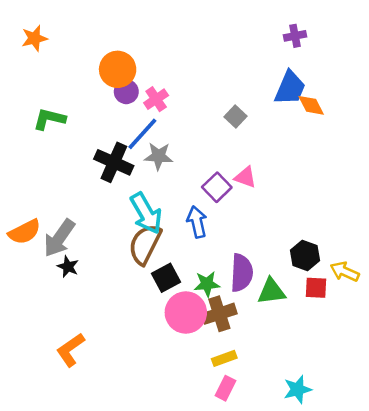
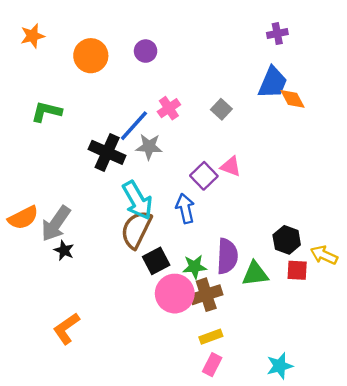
orange circle: (118, 69) -> (91, 56), moved
purple circle: (126, 92) -> (146, 51), moved
pink cross: (156, 99) -> (169, 108), moved

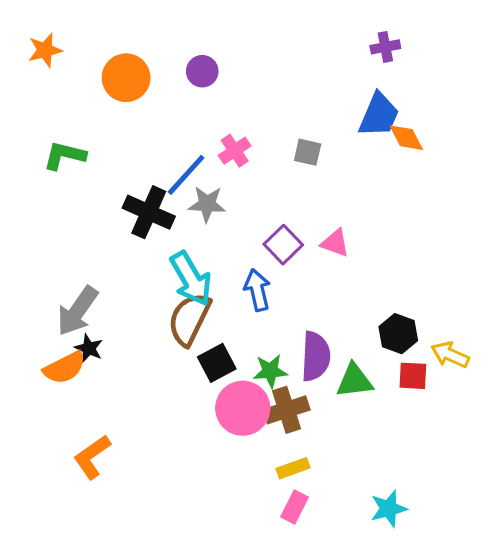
gray square: (221, 109) -> (308, 152), turned -30
pink triangle: (231, 166) -> (335, 243), moved
orange semicircle: (23, 218) -> (64, 368), moved

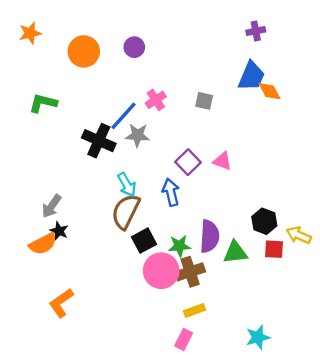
cyan arrow: (191, 279) -> (127, 185), size x0.7
gray arrow: (77, 311) -> (52, 206), size x0.7
pink rectangle: (295, 507) -> (184, 339), moved

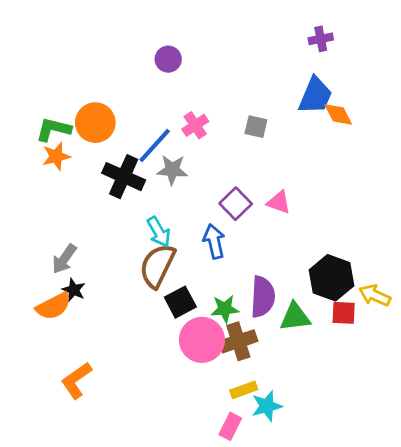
orange star: (30, 33) -> (56, 156), moved
orange circle: (84, 51) -> (95, 123), moved
black hexagon: (264, 221) -> (332, 278), size x1.4
cyan star: (258, 337) -> (267, 406), moved

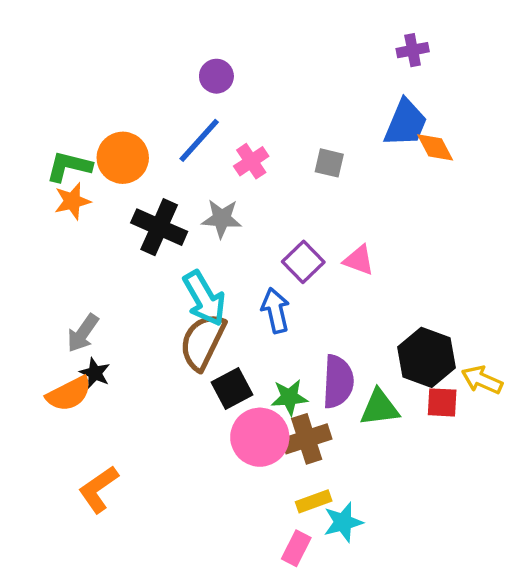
blue line: (155, 146) -> (199, 140), moved
cyan arrow: (159, 232) -> (204, 298), size x1.4

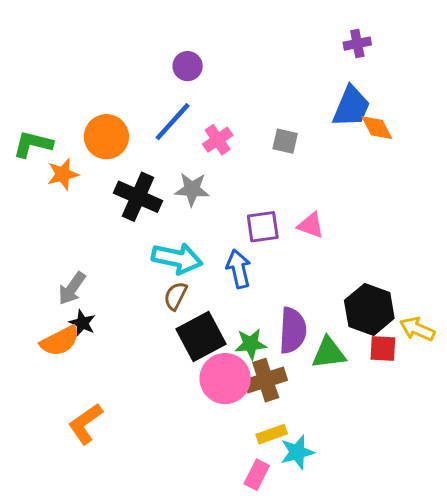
green L-shape: (69, 166) -> (33, 144), moved
purple square: (303, 262) -> (263, 227), turned 36
cyan arrow: (204, 298) -> (177, 258), turned -48
brown semicircle: (203, 342) -> (176, 296), size x0.6
black square: (232, 389) -> (201, 336), size x1.4

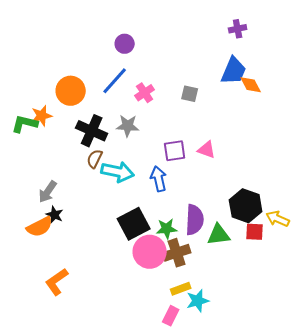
green L-shape: (33, 144) -> (25, 124), moved
brown semicircle: (176, 296) -> (95, 159), moved

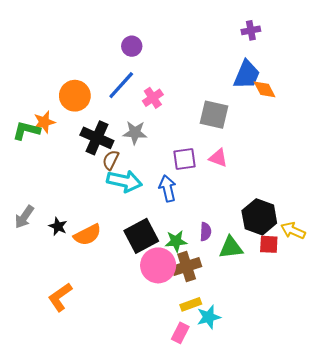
gray square: (190, 94) -> (214, 115), moved, size x1.6
brown semicircle: (95, 159) -> (111, 160), moved
gray arrow: (48, 192) -> (24, 217), moved
purple semicircle: (195, 220) -> (206, 232), size x0.6
orange semicircle: (40, 227) -> (87, 235), moved

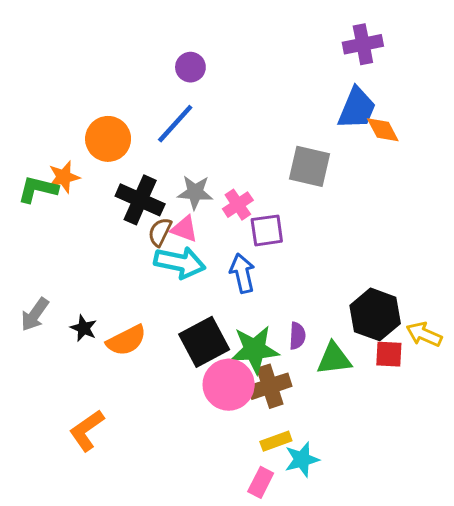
purple cross: (251, 30) -> (363, 44), size x1.4
pink cross: (153, 98) -> (238, 205), moved
pink triangle: (218, 158) -> (184, 229), moved
green star: (176, 241) -> (255, 350), size x1.5

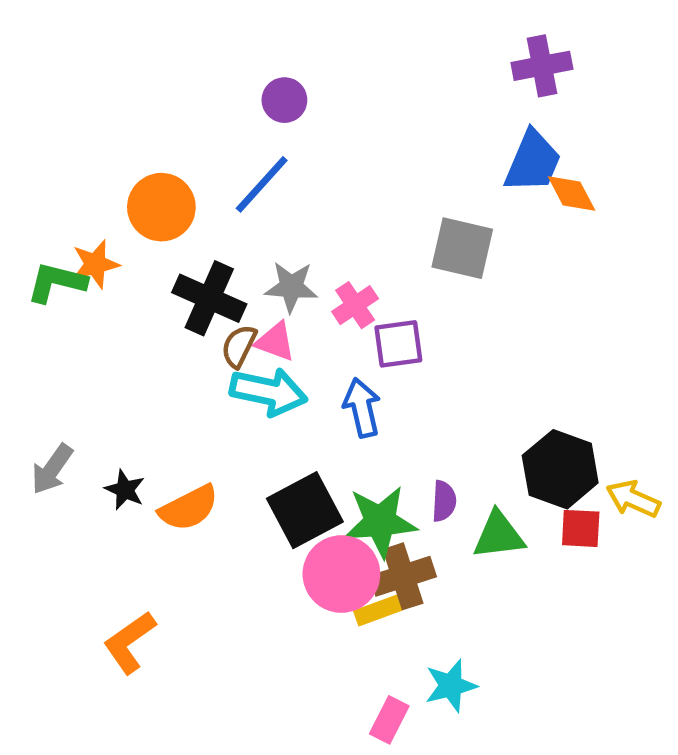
yellow rectangle: (276, 441) -> (378, 610), moved

